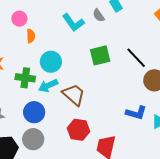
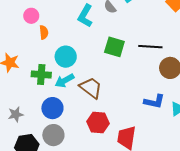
cyan L-shape: (73, 23) -> (85, 16), turned 70
green square: (100, 55) -> (114, 47), turned 35
black line: (136, 58) -> (150, 47), turned -40

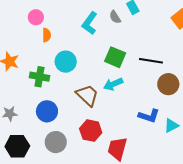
cyan arrow: (65, 81) -> (113, 84), moved
gray circle: (53, 135) -> (56, 142), moved

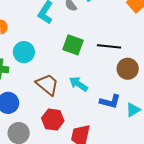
cyan arrow: (113, 84) -> (78, 84), moved, turned 60

